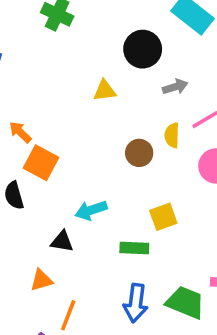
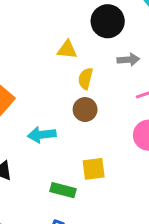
yellow semicircle: (172, 135) -> (85, 79), moved
cyan arrow: (91, 210) -> (42, 135), moved

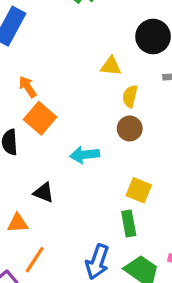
yellow square: (94, 169) -> (139, 190), turned 30
green rectangle: (63, 190) -> (129, 223), moved, turned 65

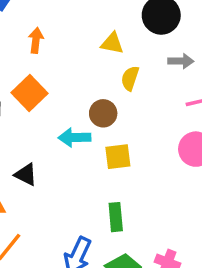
orange arrow: (28, 87) -> (36, 40), moved, turned 35
brown circle: (130, 128) -> (103, 113), moved
yellow square: (139, 190) -> (118, 157), moved, turned -35

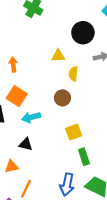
cyan arrow: (74, 137) -> (31, 117), moved
yellow square: (118, 157) -> (74, 132), moved

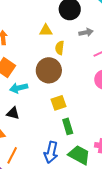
brown circle: (62, 98) -> (49, 70), size x1.6

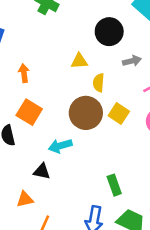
cyan arrow: (19, 88) -> (60, 146), moved
yellow square: (58, 103) -> (119, 114), moved, turned -35

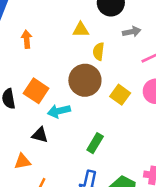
orange square: (29, 112) -> (36, 91), moved
yellow square: (119, 114) -> (120, 95), moved
green rectangle: (114, 185) -> (95, 143), moved, turned 48

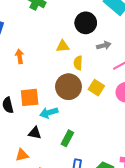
orange square: (36, 91) -> (30, 97), turned -36
yellow square: (120, 95) -> (96, 88), moved
green rectangle: (95, 143) -> (67, 138), moved

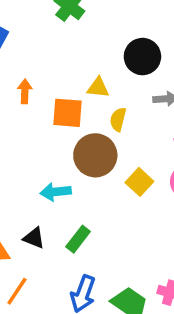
yellow square: (96, 88) -> (139, 182), moved
orange square: (30, 97) -> (68, 113), moved
black triangle: (35, 133) -> (34, 238), moved

